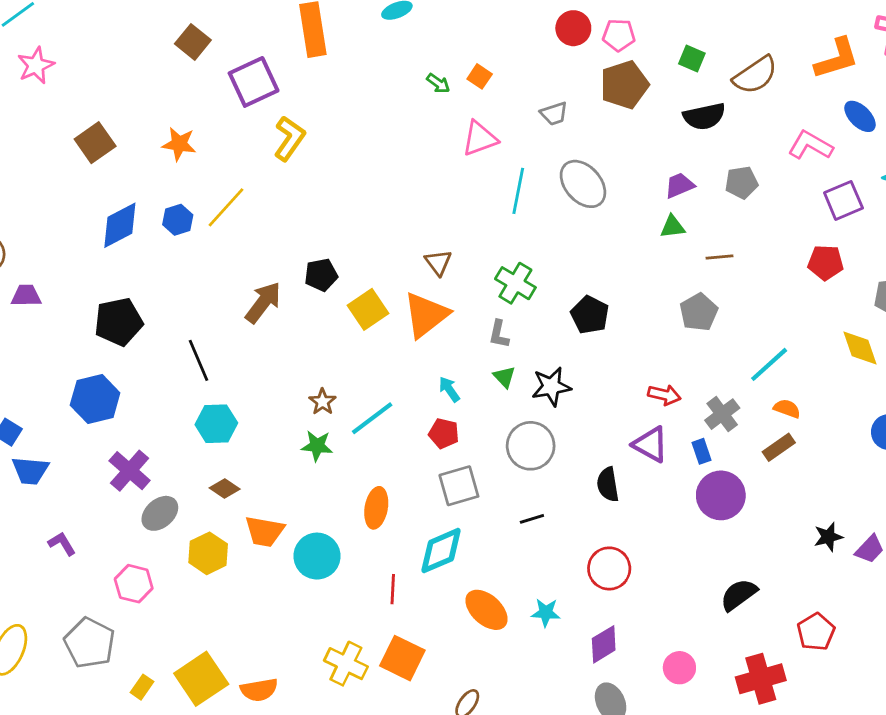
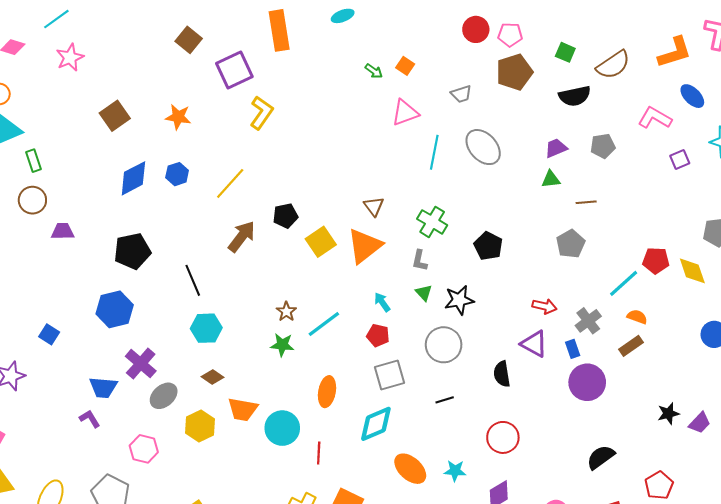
purple square: (843, 200) -> (680, 160), size x0.7
yellow line: (226, 207) -> (230, 183), moved
red pentagon: (826, 262) -> (656, 260), moved
blue trapezoid: (30, 471) -> (103, 387), moved
red line: (393, 589) -> (319, 453), moved

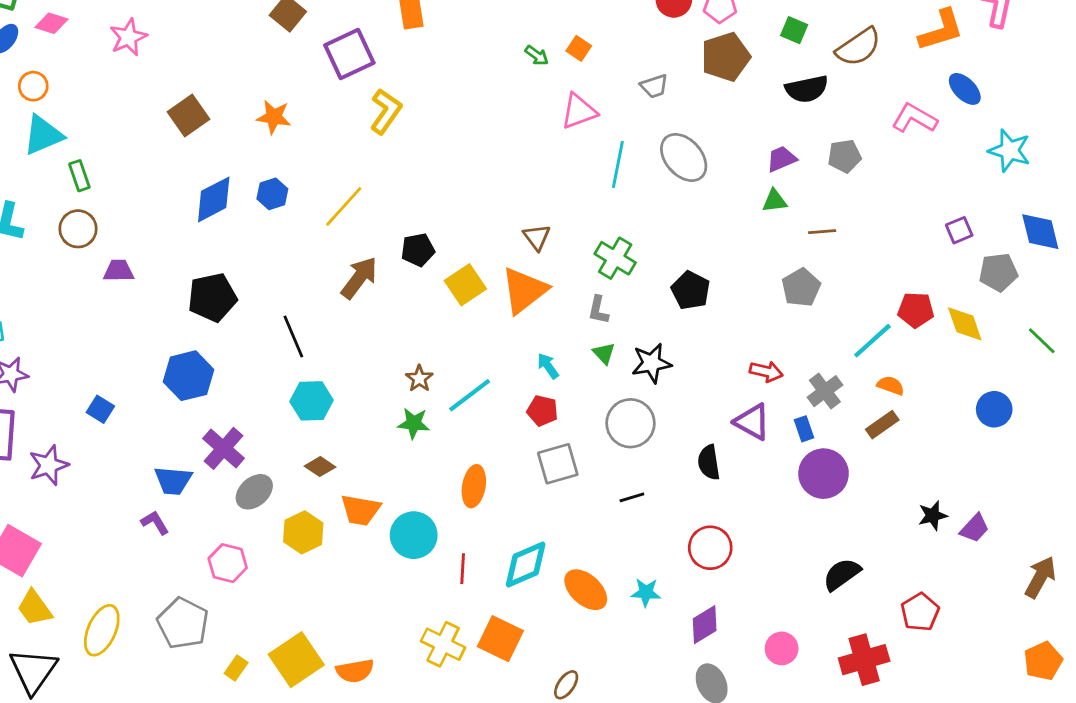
purple square: (680, 160) -> (959, 230), moved
cyan diamond: (376, 424) -> (526, 565), moved

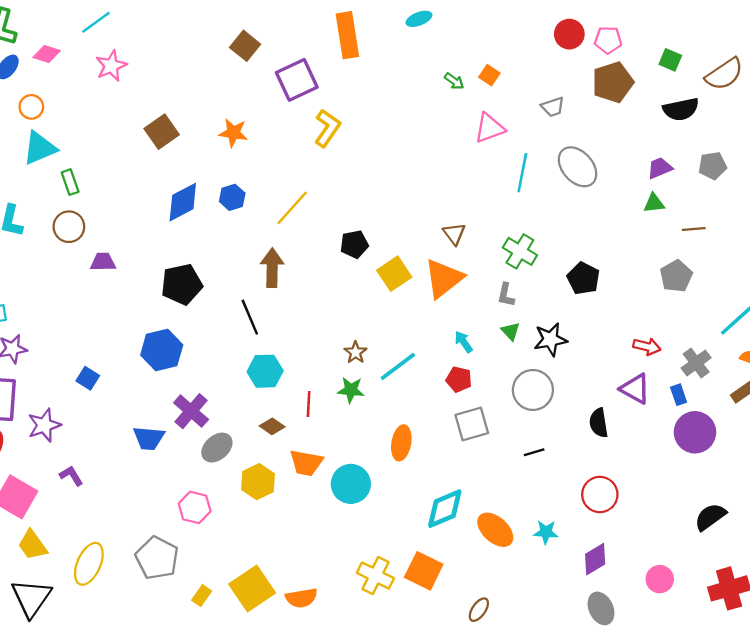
brown arrow: (359, 278) -> (272, 268), moved, turned -36
purple L-shape: (155, 523) -> (71, 476), moved
red line: (463, 569) -> (309, 404), moved

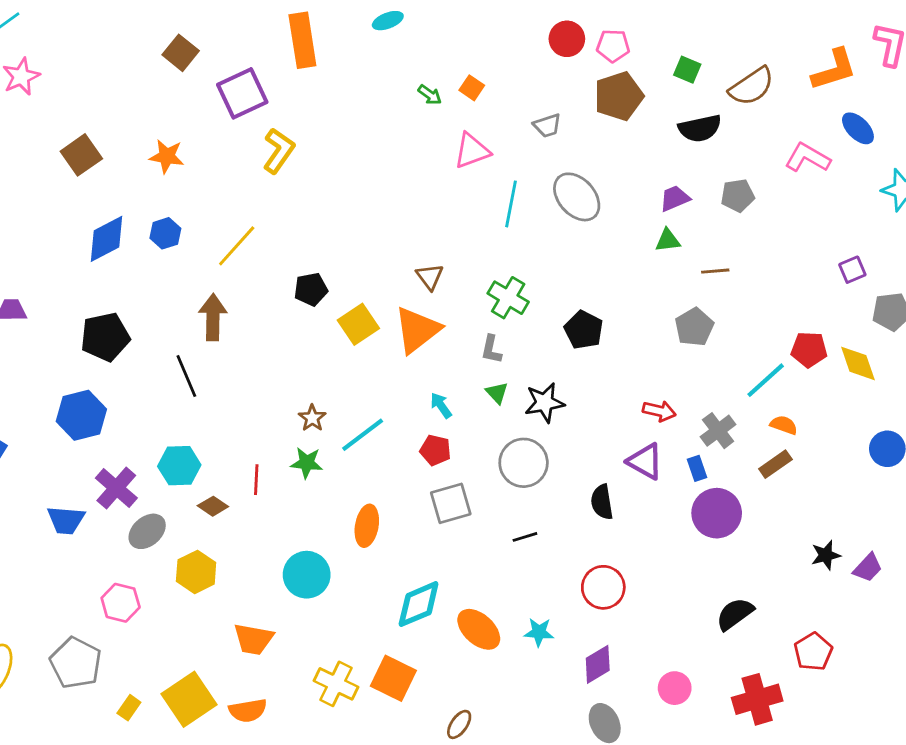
cyan hexagon: (265, 371) -> (179, 466), moved
orange trapezoid: (306, 463) -> (253, 639), moved

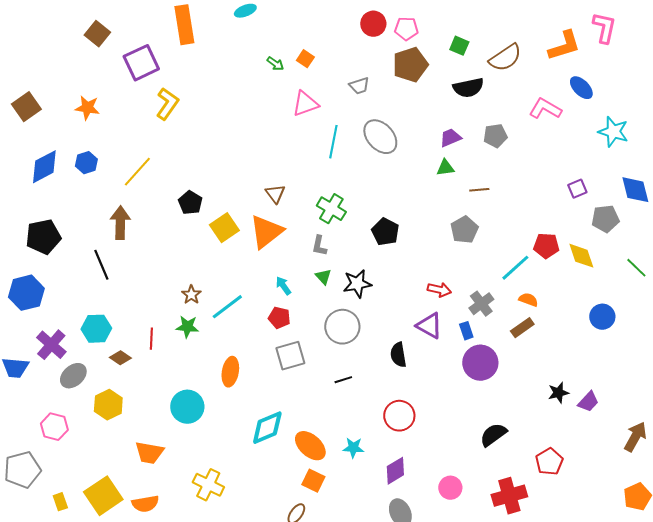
black pentagon: (311, 289) -> (190, 203), turned -30
gray pentagon: (76, 663) -> (22, 470), turned 30
orange square: (393, 678) -> (313, 481), moved, size x0.7
yellow rectangle: (129, 708) -> (60, 502), turned -54

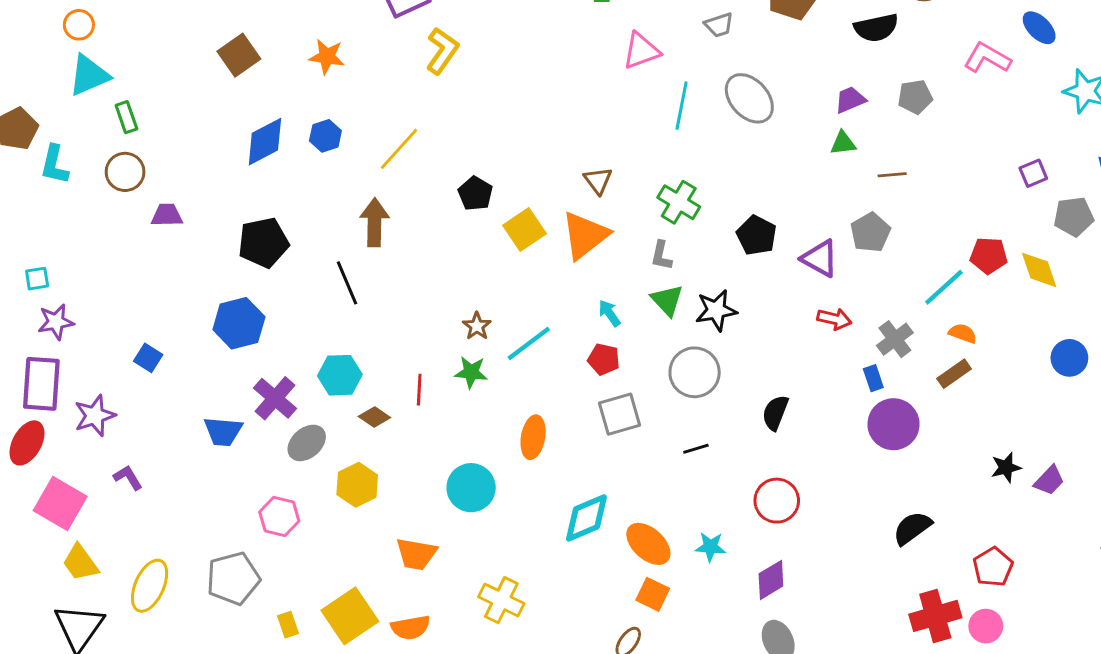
green triangle: (323, 277) -> (667, 300), size x1.4
purple triangle: (429, 326) -> (820, 258), moved
black semicircle: (398, 355) -> (775, 413), turned 30
pink circle: (450, 488) -> (986, 626), moved

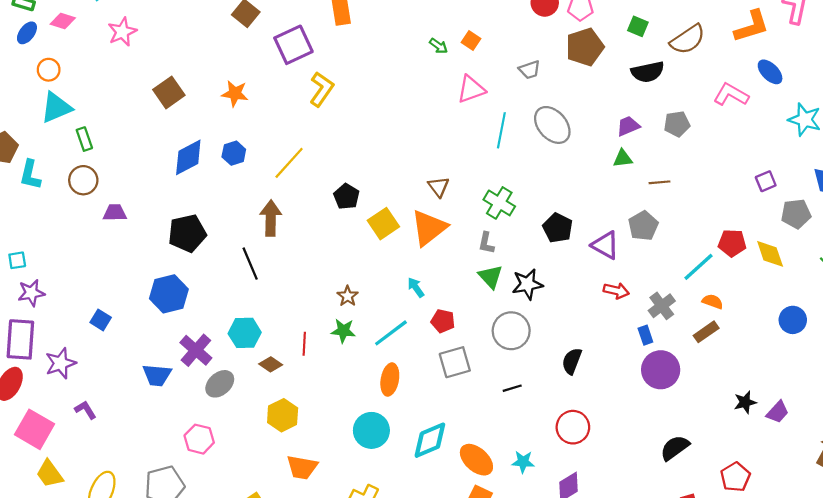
cyan arrow: (609, 313) -> (416, 287), moved
cyan line: (529, 343) -> (391, 333), moved
yellow hexagon: (357, 485) -> (283, 415), moved
cyan circle: (471, 488) -> (371, 430), moved

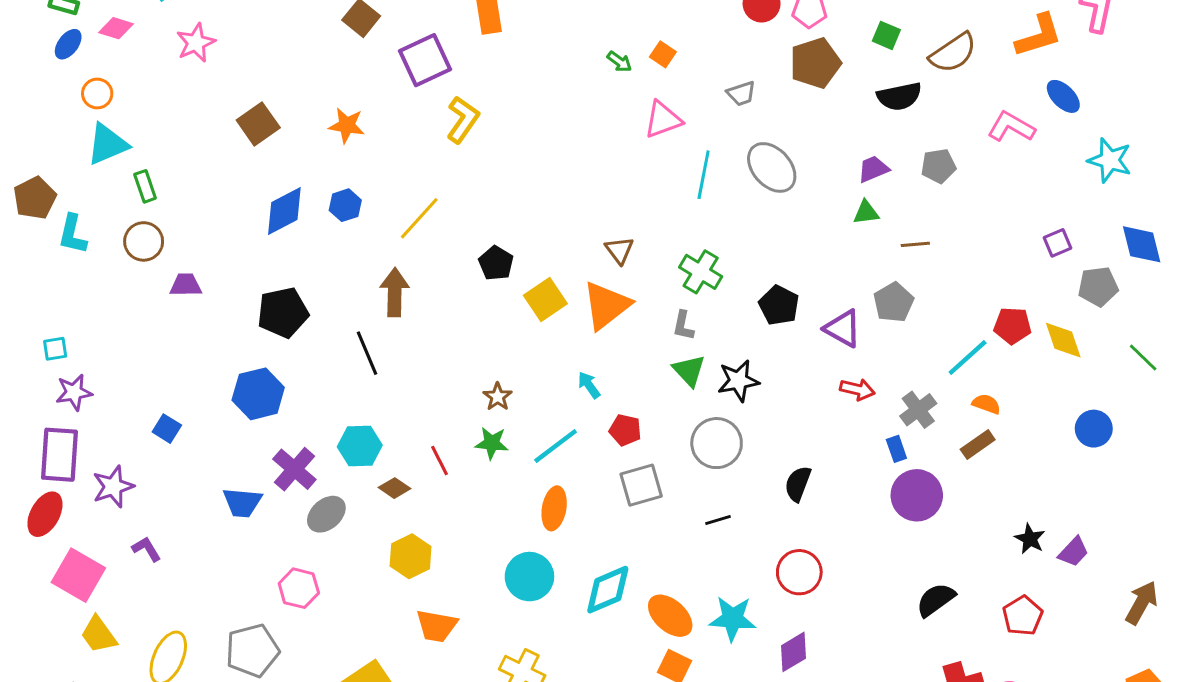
red line: (304, 344) -> (440, 461), turned -30
black star: (745, 402) -> (1030, 539), turned -30
cyan star: (523, 462) -> (733, 619), size x1.5
red pentagon: (735, 477) -> (1023, 616), moved

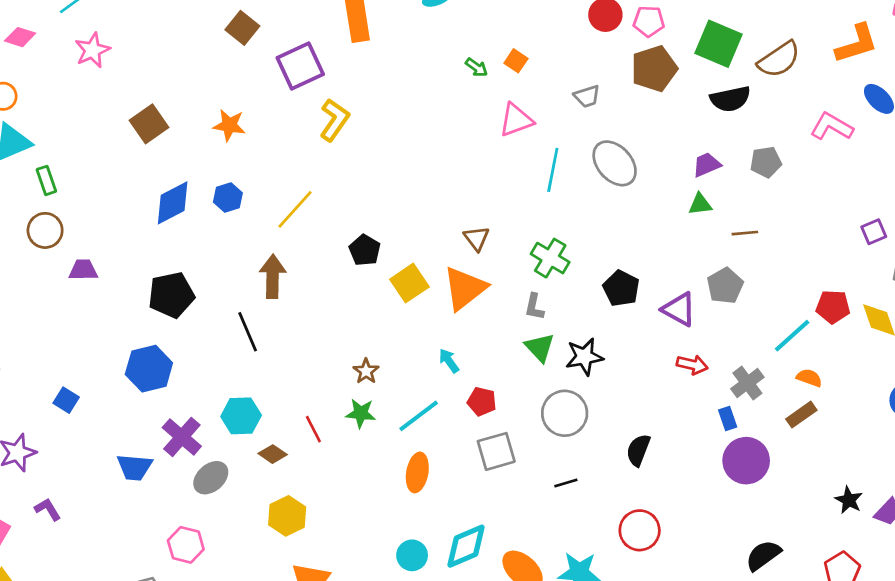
green square: (886, 35) -> (719, 44), size x1.8
cyan circle: (529, 577) -> (412, 555), moved, size x0.7

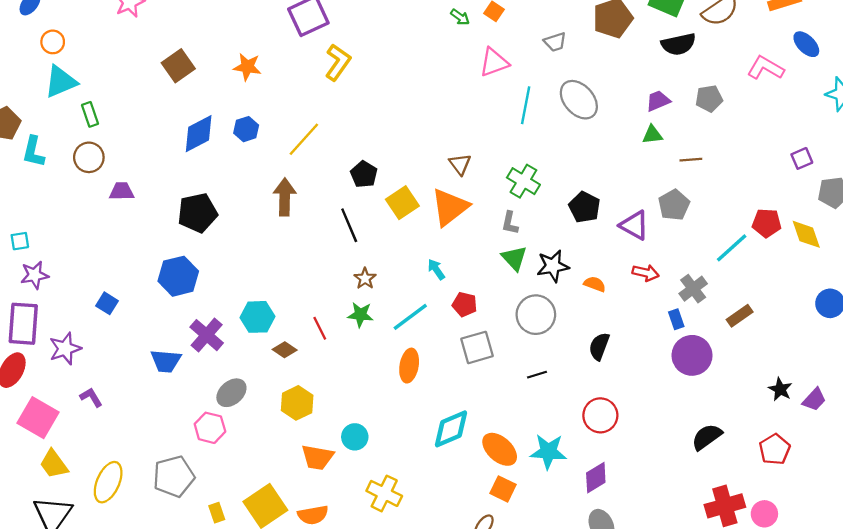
black line: (248, 332) -> (349, 225), moved
orange semicircle: (809, 378) -> (595, 284), moved
gray ellipse: (211, 478) -> (231, 393), moved
cyan circle: (412, 555) -> (355, 437), moved

